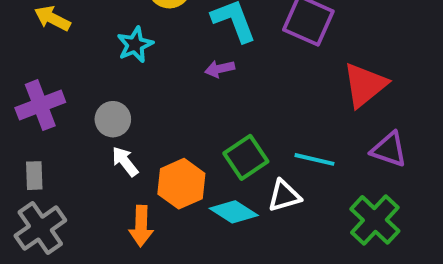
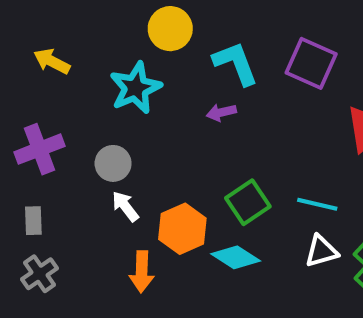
cyan star: (135, 45) -> (136, 88), size x1.4
white triangle: (284, 196) -> (321, 251), moved
gray cross: (40, 228) -> (39, 274), size x0.7

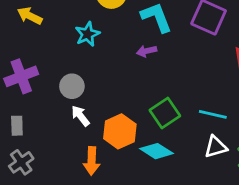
cyan star: (136, 88) -> (87, 34), size x0.7

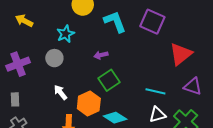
purple arrow: (147, 51) -> (101, 55), moved
gray circle: (72, 86) -> (54, 58), moved
green square: (165, 113) -> (109, 80), moved

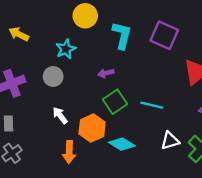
cyan L-shape: (115, 22) -> (122, 35), turned 35
cyan line: (155, 91) -> (152, 105), moved

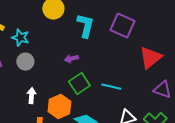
cyan star: (66, 49) -> (20, 38), moved, turned -30
white arrow: (60, 115) -> (31, 96), turned 42

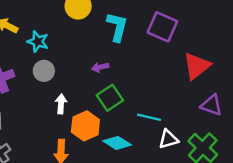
cyan line: (111, 87) -> (149, 117), moved
white arrow: (31, 96) -> (61, 104), moved

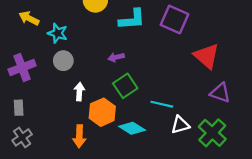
cyan L-shape: (117, 27) -> (132, 19), turned 72
red triangle: (197, 66) -> (207, 56), turned -40

